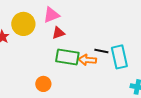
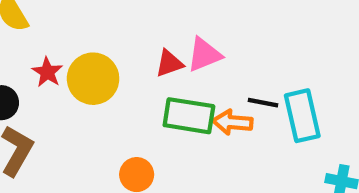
pink triangle: (51, 15) -> (204, 55), moved
yellow circle: (23, 24) -> (93, 79), moved

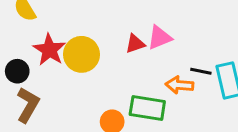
red star: (47, 72) -> (49, 50), size x1.5
green rectangle: (189, 116) -> (147, 108), moved

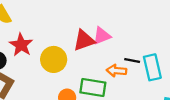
red triangle: (135, 44) -> (84, 40), size x1.5
yellow circle: (82, 54) -> (54, 59), moved

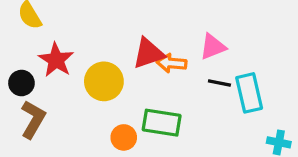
pink triangle: (102, 36) -> (213, 47), moved
orange arrow: (116, 71) -> (172, 63), moved

